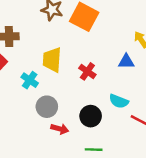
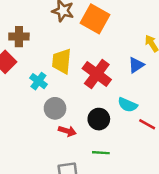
blue triangle: (126, 61) -> (136, 65), turned -35
red cross: (87, 71) -> (97, 74), size x1.6

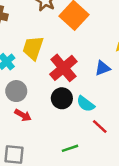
black circle: (99, 119) -> (62, 98), moved
green line: (101, 153) -> (70, 148), moved, turned -35

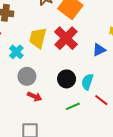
red cross: (63, 68) -> (66, 38), moved
cyan semicircle: (86, 104) -> (87, 82), turned 77
green line: (70, 148) -> (73, 106), moved

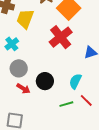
yellow trapezoid: (38, 38) -> (25, 19), moved
black circle: (67, 79) -> (45, 81), moved
green line: (73, 106) -> (66, 104), moved

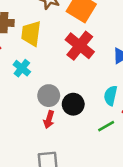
gray circle: (19, 68) -> (49, 96), moved
red arrow: (23, 89) -> (49, 120), turned 88

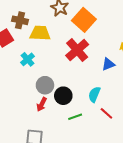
yellow trapezoid: (31, 34) -> (40, 33), turned 75
green line: (106, 126) -> (75, 117), moved

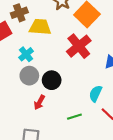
brown cross: (20, 20) -> (19, 13), turned -35
gray circle: (45, 85) -> (29, 76), moved
black circle: (63, 96) -> (52, 80), moved

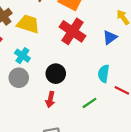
yellow trapezoid: (40, 27) -> (28, 24), turned 30
gray circle: (29, 76) -> (19, 78), moved

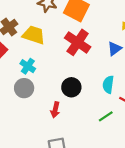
black circle: (56, 74) -> (71, 87), moved
green line: (90, 103) -> (106, 116), moved

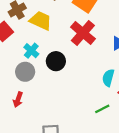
black circle: (71, 87) -> (56, 61), moved
red arrow: (55, 110) -> (18, 100), moved

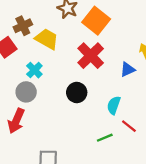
black circle: (56, 61) -> (77, 92), moved
red arrow: (18, 100) -> (16, 121), size x1.5

